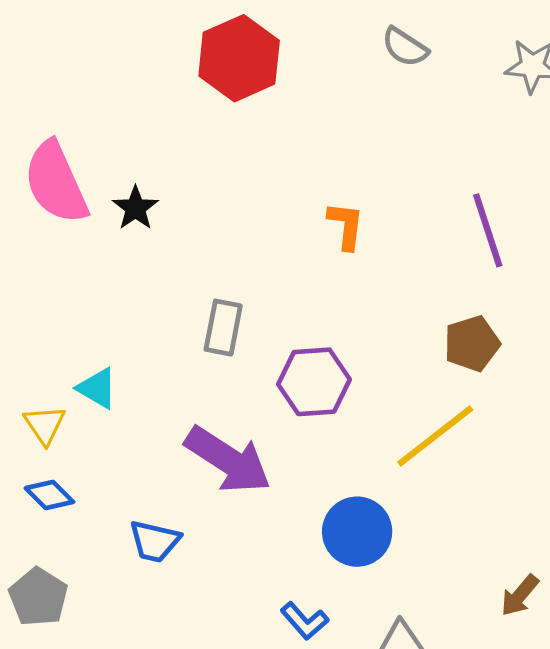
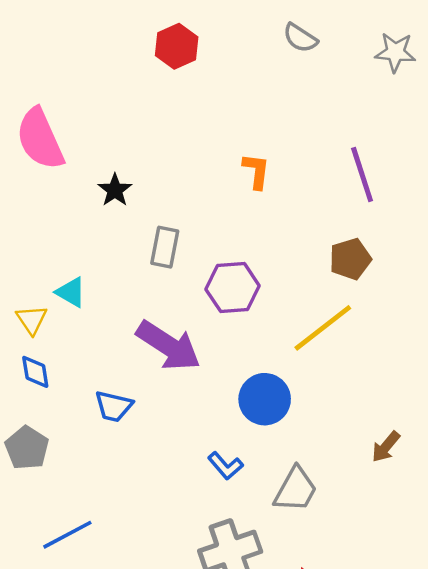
red hexagon: (239, 58) -> (177, 46), size x0.7
black star: (135, 208) -> (115, 190), moved
blue diamond: (49, 495) -> (35, 372), turned 36

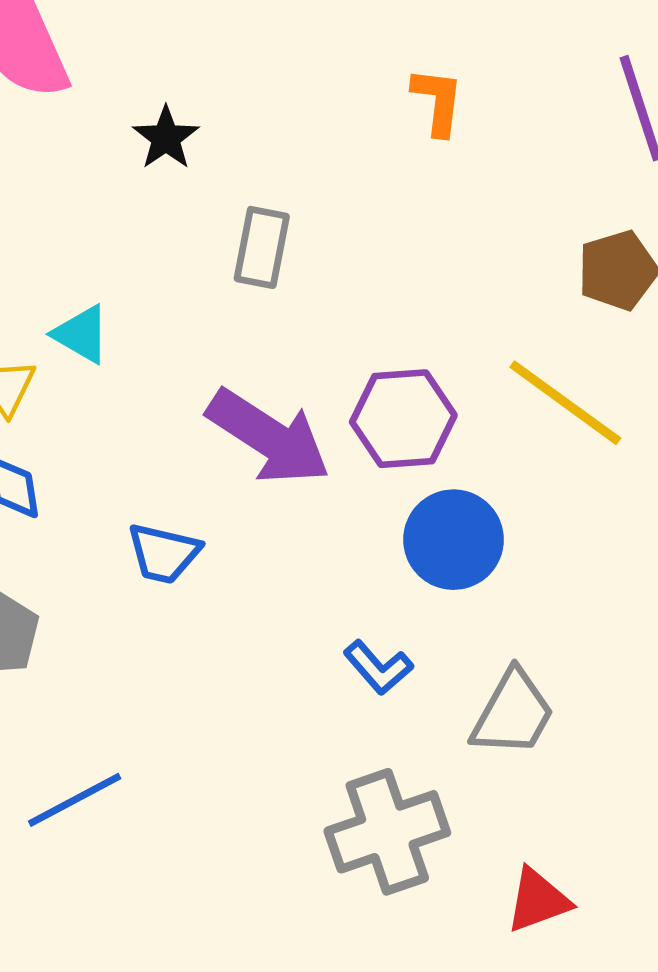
purple hexagon: (233, 287) -> (403, 419), moved
yellow line: (323, 328) -> (565, 403), turned 74

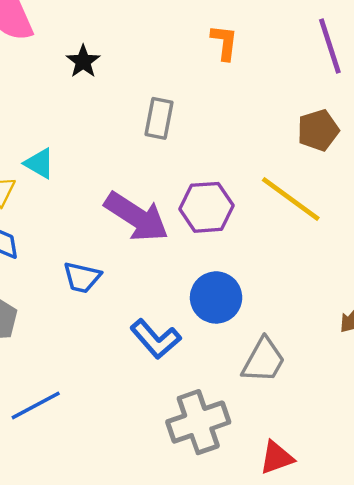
gray rectangle: (262, 247) -> (159, 118), moved
blue circle: (454, 540) -> (216, 297), moved
blue L-shape: (378, 667) -> (156, 339), moved, size x1.4

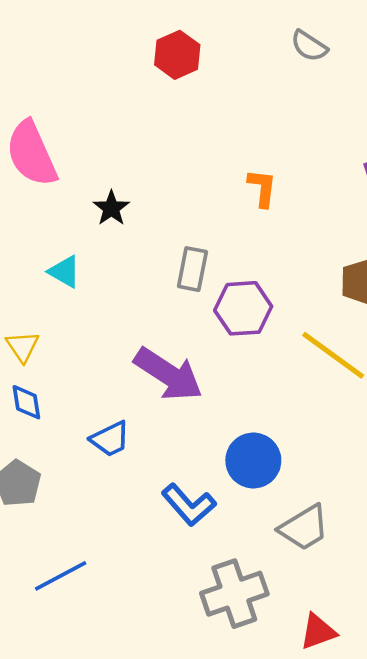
cyan triangle: (39, 163) -> (64, 272), moved
purple hexagon: (207, 207) -> (243, 308), moved
blue trapezoid: (82, 277) -> (110, 439), turned -39
gray trapezoid: (263, 360) -> (304, 528), turned 30

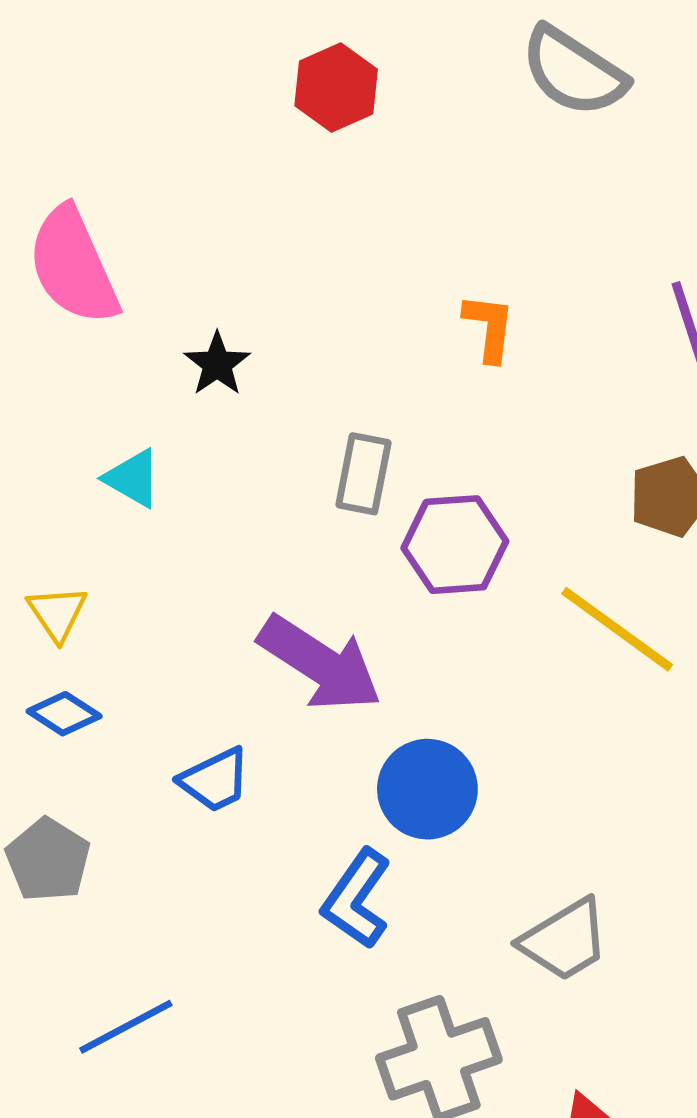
gray semicircle: (309, 46) -> (574, 72), size x1.6
blue diamond: (26, 402) -> (64, 714), turned -48
blue circle: (253, 460) -> (427, 789), moved
blue L-shape: (189, 505) -> (357, 899), turned 76

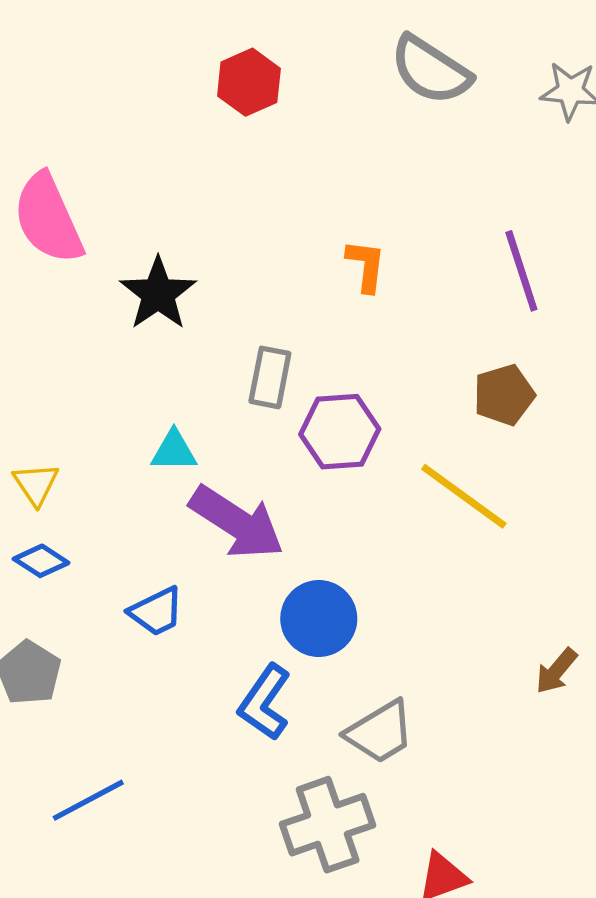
black star: (217, 364) -> (158, 294), size x1.5
cyan triangle: (133, 478) -> (174, 451), moved, turned -30
gray trapezoid: (565, 940) -> (380, 732), moved

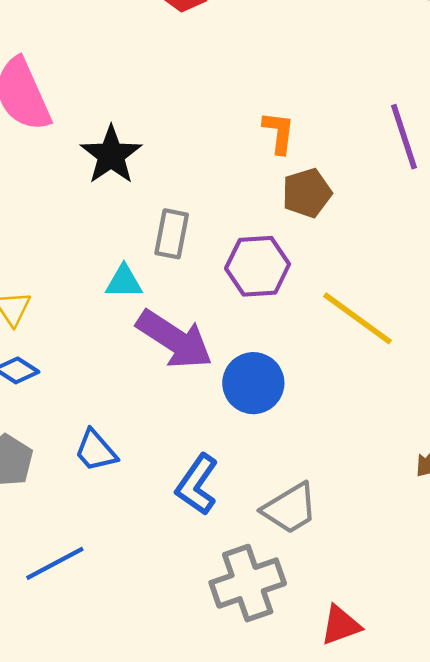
gray rectangle: (270, 377) -> (172, 234), moved
brown pentagon: (504, 395) -> (307, 193), moved
blue trapezoid: (156, 612) -> (96, 451), moved, turned 75
blue circle: (319, 619) -> (253, 383), moved

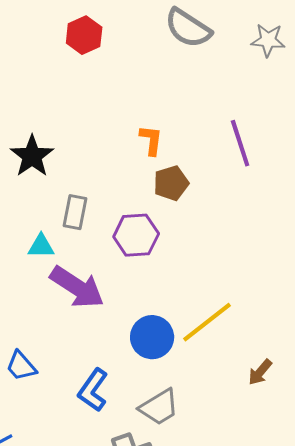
yellow line: (358, 318) -> (207, 322), moved, turned -74
blue circle: (253, 383) -> (152, 337), moved

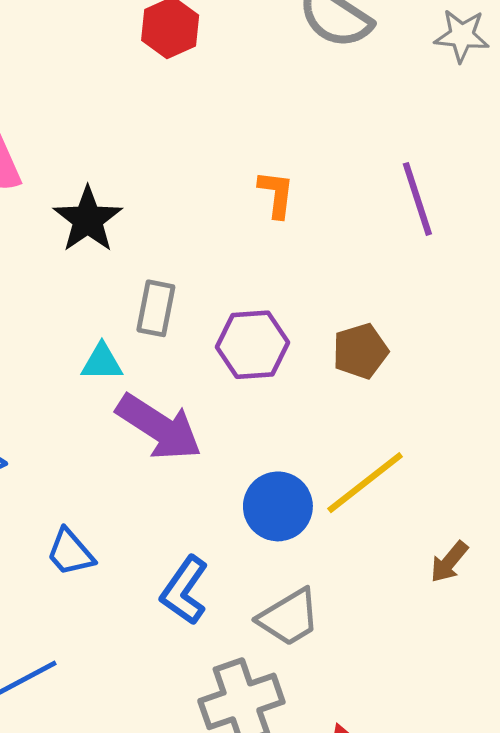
brown pentagon: (171, 183) -> (360, 351), moved

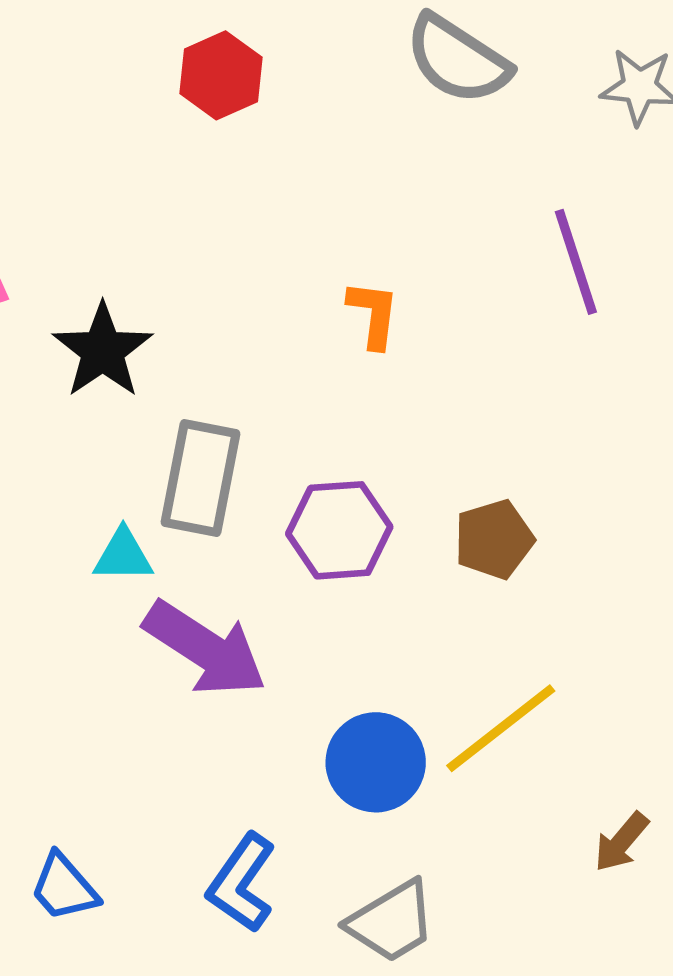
purple line: (417, 199) -> (576, 262), moved
gray rectangle: (156, 308) -> (200, 478), size x1.4
blue trapezoid: (70, 552) -> (64, 887), moved

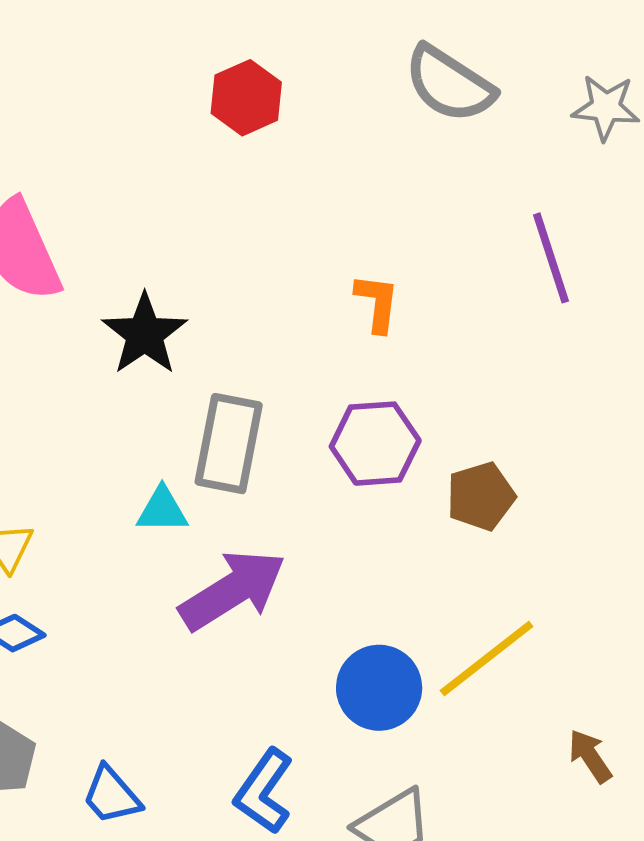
purple hexagon: (339, 530) -> (375, 444), moved
purple arrow: (205, 649) -> (233, 590), turned -65
brown arrow: (621, 842) -> (590, 756), turned 106

